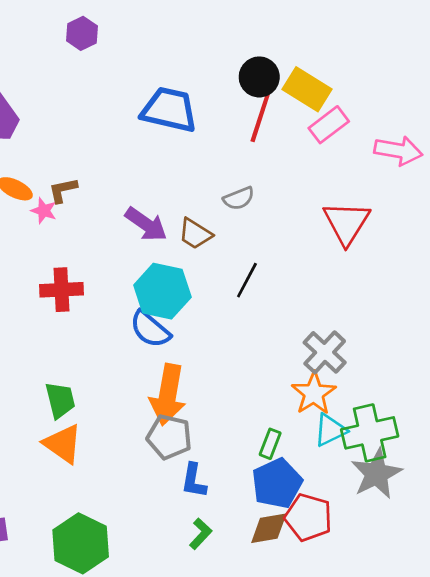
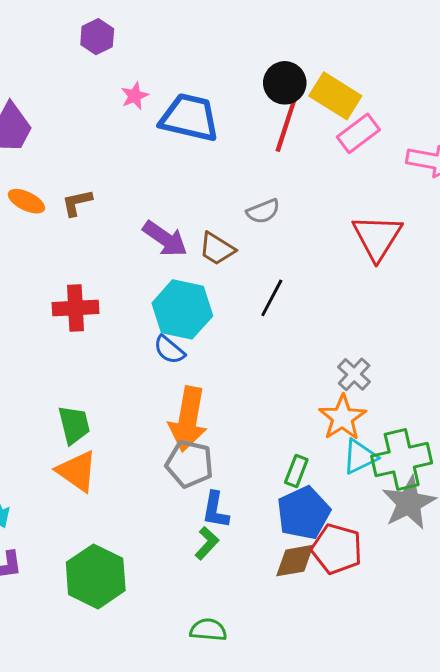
pink star: (44, 211) -> (135, 96), moved, turned 30
blue semicircle: (150, 329) -> (169, 350), size x0.7
gray cross: (325, 352) -> (354, 374), size x0.7
green L-shape: (201, 534) -> (207, 543), moved

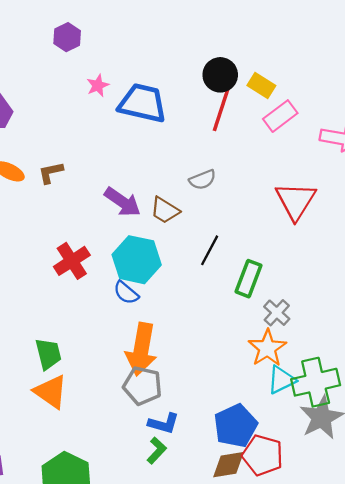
yellow rectangle: (335, 96) -> (261, 85), size x0.7
red cross: (76, 308) -> (72, 261), moved, turned -30
green rectangle: (296, 471) -> (248, 279), moved, size x1.4
blue L-shape: (215, 510) -> (164, 423), turned -84

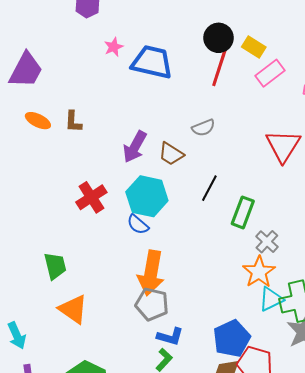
brown L-shape: (51, 173) -> (73, 122), turned -75
purple arrow: (122, 202) -> (135, 147), turned 84
green trapezoid: (48, 354) -> (55, 266), moved

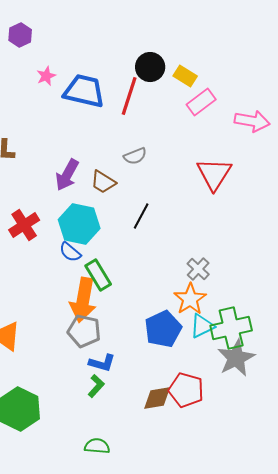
red line: (220, 67) -> (129, 96), moved
green rectangle: (243, 212) -> (98, 275), moved, turned -52
blue pentagon: (232, 339) -> (163, 329), moved

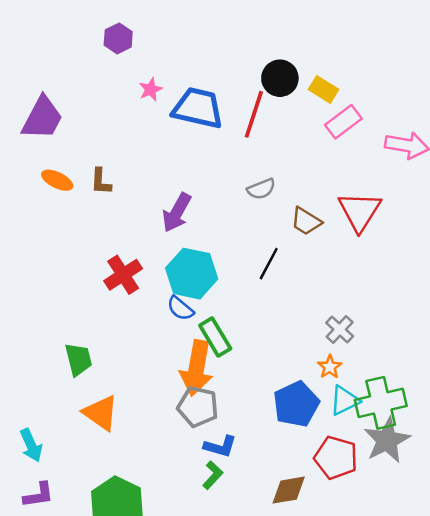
brown trapezoid: (103, 182) -> (306, 221), moved
orange star: (190, 299) -> (330, 367), size x0.6
red pentagon: (186, 390) -> (336, 458), moved

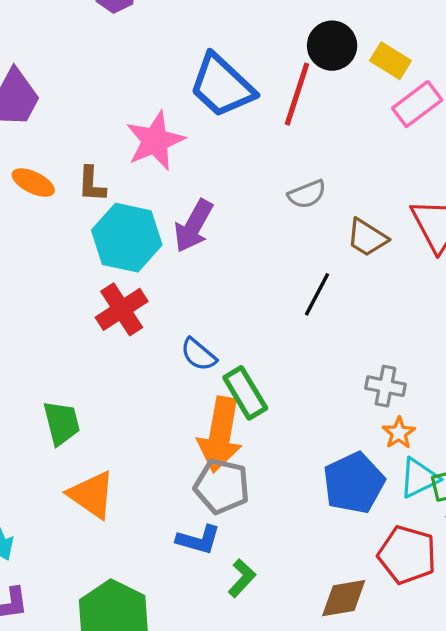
pink star: (151, 89) -> (155, 141), moved, size x1.8
blue trapezoid: (198, 108) -> (222, 86), turned -150
cyan hexagon: (192, 274) -> (127, 238), moved
gray cross: (340, 330) -> (385, 386), moved, turned -32
blue L-shape: (220, 446) -> (198, 540), moved

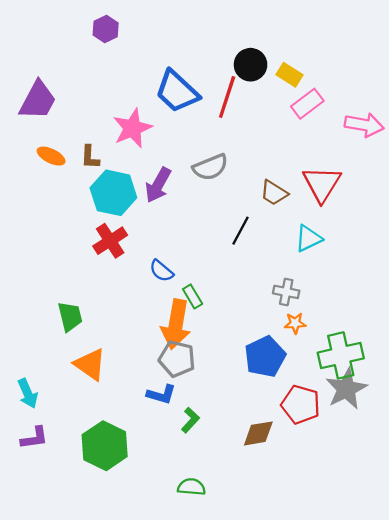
gray semicircle: (307, 194) -> (210, 167), moved, size x1.4
green rectangle: (245, 393) -> (193, 296), size x0.7
orange star: (399, 433) -> (295, 323), turned 30
cyan triangle: (419, 478) -> (308, 238), moved

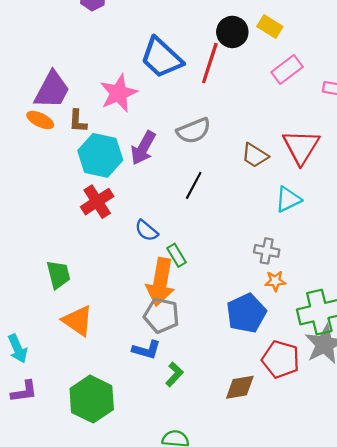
yellow rectangle: (290, 75) -> (270, 27), moved
purple trapezoid: (38, 100) -> (52, 90), moved
black line: (240, 231) -> (194, 185), moved

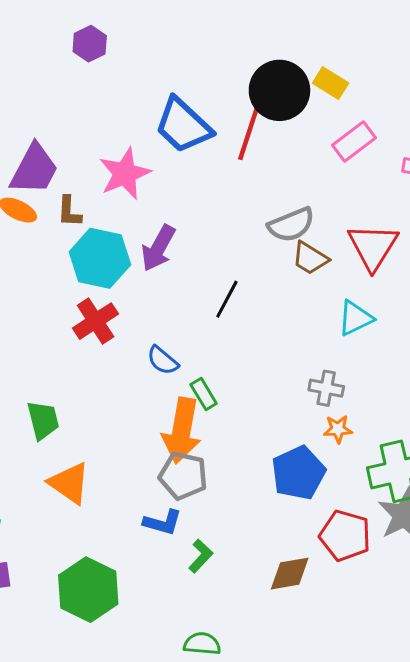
black circle: (232, 32) -> (279, 90), size x1.4
gray semicircle: (194, 131) -> (291, 225), moved

